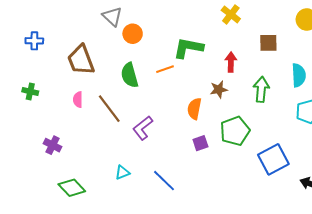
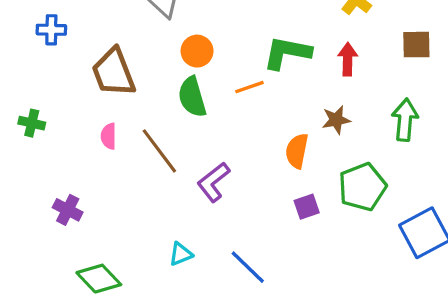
orange circle: (133, 34) -> (197, 51), moved
blue cross: (34, 41) -> (51, 30), moved
red arrow: (231, 62) -> (348, 59), moved

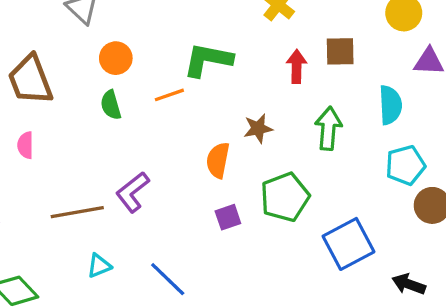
red arrow: (348, 59) -> (297, 66), moved
green semicircle: (192, 97) -> (111, 105), size x0.7
brown line: (159, 151) -> (77, 212), moved, turned -63

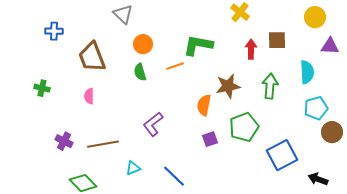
brown star: (258, 128) -> (228, 86), size x1.4
brown line: (77, 212) -> (103, 144), moved

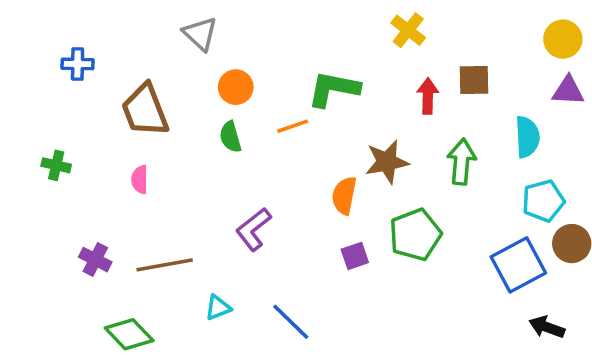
yellow circle: (315, 17) -> (563, 39), moved
blue square: (282, 155) -> (518, 265), moved

